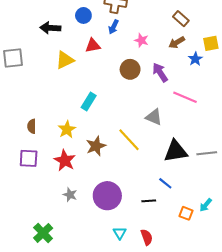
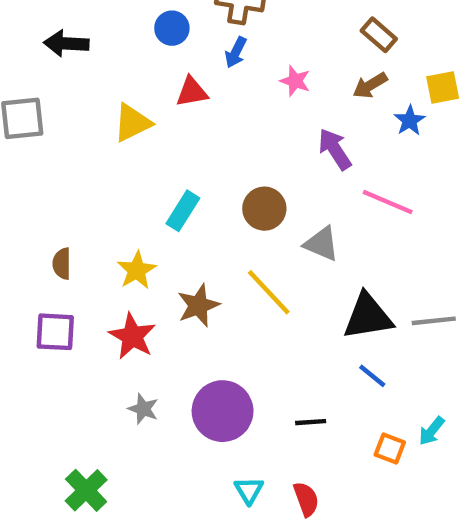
black arrow: (50, 28) -> (66, 44), moved
brown circle: (130, 69) -> (264, 209), moved
blue line: (165, 183) -> (372, 376), moved

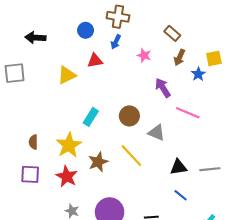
brown rectangle: (379, 35) -> (172, 33), moved
brown arrow: (370, 85) -> (180, 57), turned -35
yellow star: (137, 270) -> (69, 145), size x1.4
black triangle: (368, 316) -> (178, 167), size x0.7

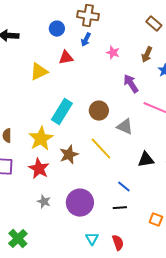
brown rectangle: (172, 33) -> (154, 24), moved
cyan rectangle: (91, 117) -> (62, 112), size x1.4
blue line: (181, 195) -> (124, 187), moved

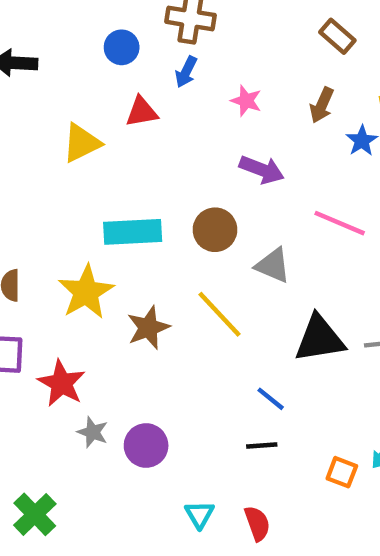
purple arrow: (131, 84) -> (262, 170), moved, turned 144
cyan rectangle: (62, 112) -> (133, 232), turned 55
black triangle: (146, 160) -> (320, 339), size x1.4
red star: (39, 169) -> (62, 383), moved
purple circle: (80, 203) -> (146, 445), moved, size x0.7

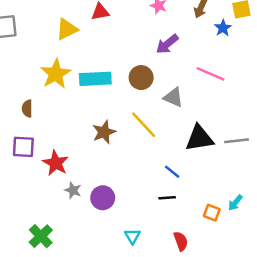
purple arrow: (262, 170) -> (167, 44), turned 120
yellow star: (86, 292) -> (56, 74), moved
red semicircle: (257, 523) -> (181, 241), moved

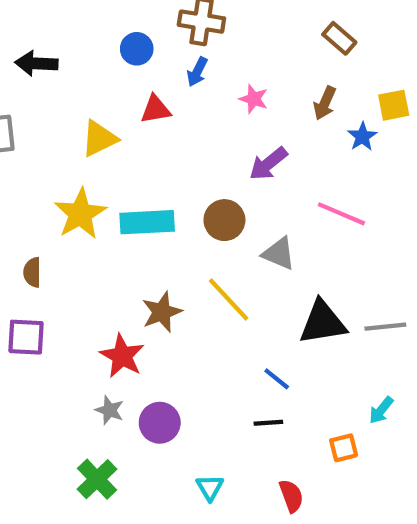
red star: (56, 163) -> (122, 356), moved
cyan arrow: (235, 203) -> (381, 410), moved
orange square: (212, 213) -> (344, 448), turned -35
green cross: (41, 236) -> (97, 479), moved

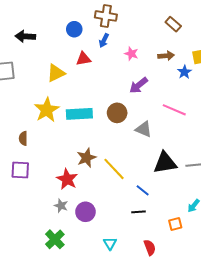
brown arrow: (325, 103) -> (166, 56), turned -119
yellow line: (229, 299) -> (114, 169), moved

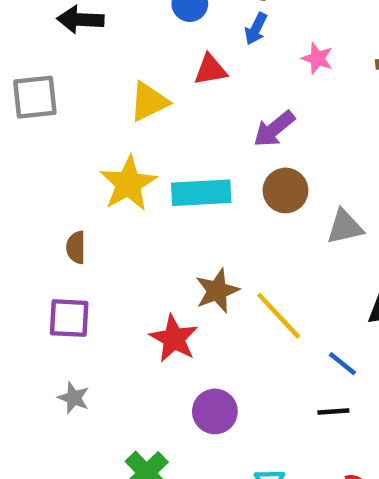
purple arrow: (139, 85) -> (274, 129), moved
gray triangle: (144, 129) -> (345, 227), turned -36
gray star: (61, 206) -> (74, 398), moved

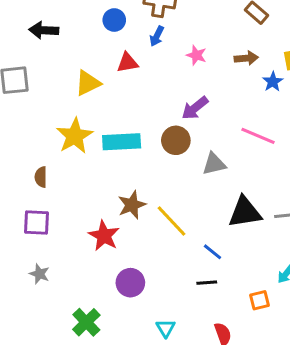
purple arrow: (274, 129) -> (195, 108), moved

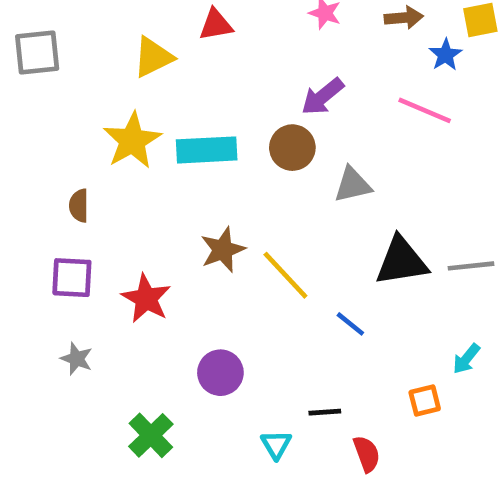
pink line: (258, 136) -> (425, 110), moved
red star: (104, 236) -> (146, 298), moved
black line: (207, 283) -> (325, 412), moved

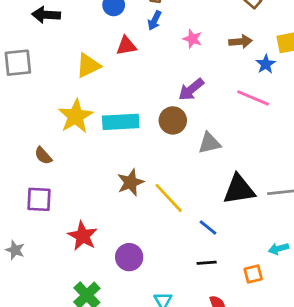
brown semicircle: (79, 206) -> (43, 156), turned -42
red star: (146, 298) -> (83, 236), moved
gray star: (77, 359) -> (15, 250), moved
cyan arrow: (466, 359) -> (278, 249), turned 36
black line: (325, 412) -> (207, 263), moved

